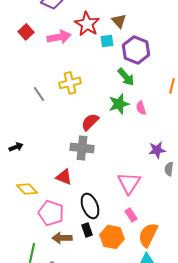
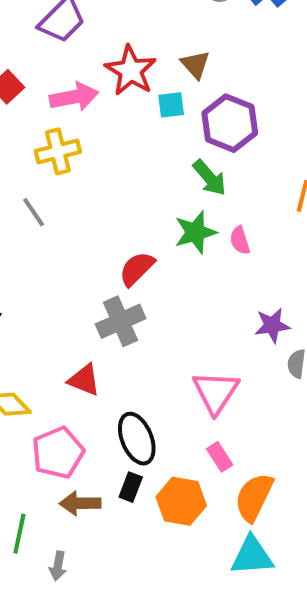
yellow cross: (70, 83) -> (58, 151), moved
gray cross: (82, 148) -> (121, 321), turned -30
pink pentagon: (51, 213) -> (58, 453), turned 30
black rectangle: (87, 230) -> (131, 487), turned 40

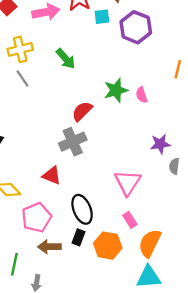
yellow cross: (58, 151) -> (20, 49), moved
green arrow: (210, 178) -> (66, 59), moved

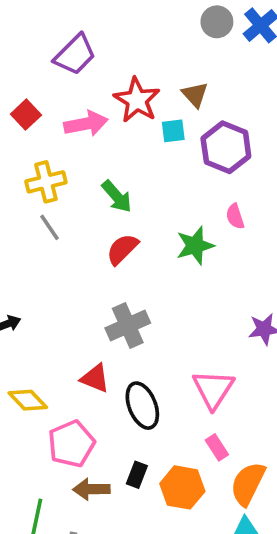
pink semicircle: (142, 95) -> (235, 216), moved
red semicircle: (82, 111) -> (122, 249), moved
black ellipse: (82, 209) -> (142, 406), moved

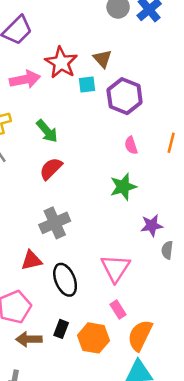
green star: (195, 246) -> (123, 187), moved
red triangle: (95, 378) -> (31, 260), turned -35

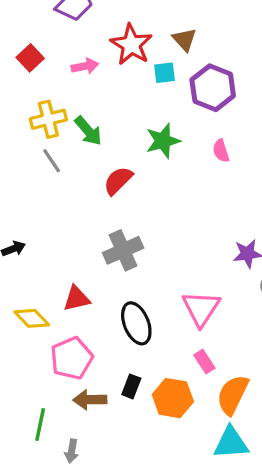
pink arrow: (25, 79) -> (85, 66), size x0.7
green arrow: (47, 131) -> (88, 131), moved
green star: (123, 187) -> (163, 141), moved
red triangle: (31, 260) -> (77, 298), moved

